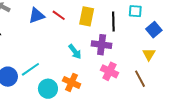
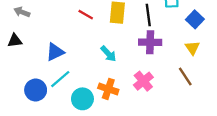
blue triangle: (37, 16) -> (55, 52), moved
purple cross: (102, 45) -> (150, 42), moved
pink cross: (110, 71) -> (143, 81), moved, turned 30

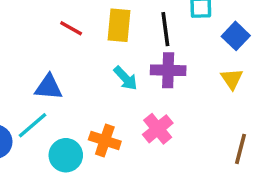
blue triangle: (55, 52) -> (49, 87), moved, turned 30
cyan arrow: (108, 54) -> (126, 78), moved
brown line: (185, 76) -> (240, 149), moved, turned 48

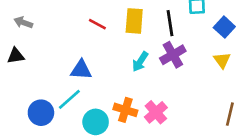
purple cross: (168, 70) -> (173, 55), turned -30
cyan arrow: (126, 78) -> (140, 62), turned 78
pink cross: (158, 129) -> (156, 112), moved

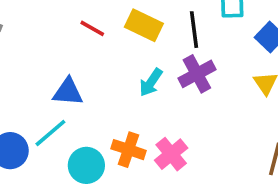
yellow rectangle: (134, 21) -> (144, 25), turned -70

